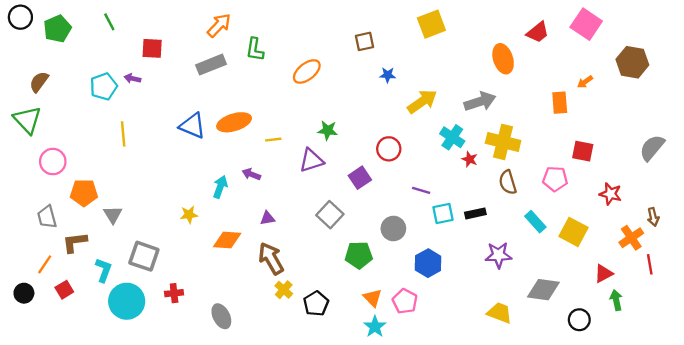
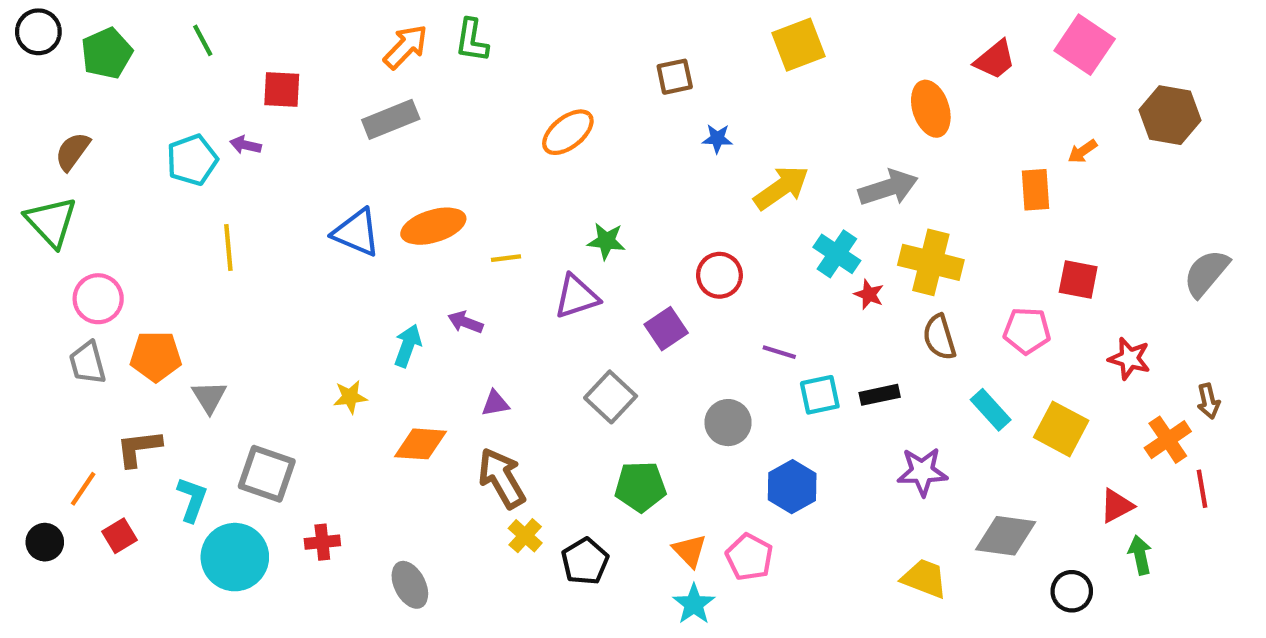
green L-shape: (255, 50) -> (472, 40), moved
gray trapezoid: (47, 217) -> (87, 363), moved
green pentagon: (359, 255) -> (640, 487), moved

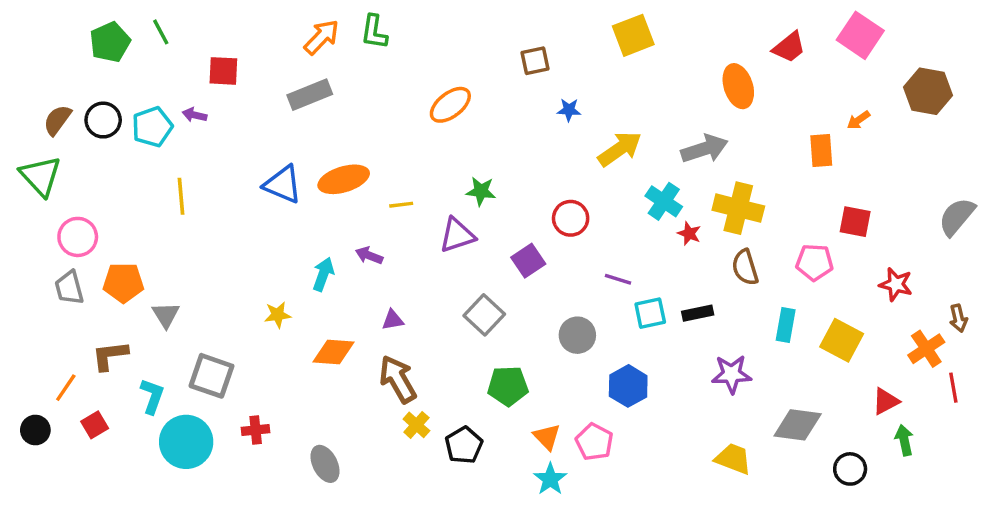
black circle: (38, 32) -> (103, 120), moved
green pentagon: (107, 53) -> (110, 42), moved
cyan rectangle: (991, 410) -> (786, 325), turned 52

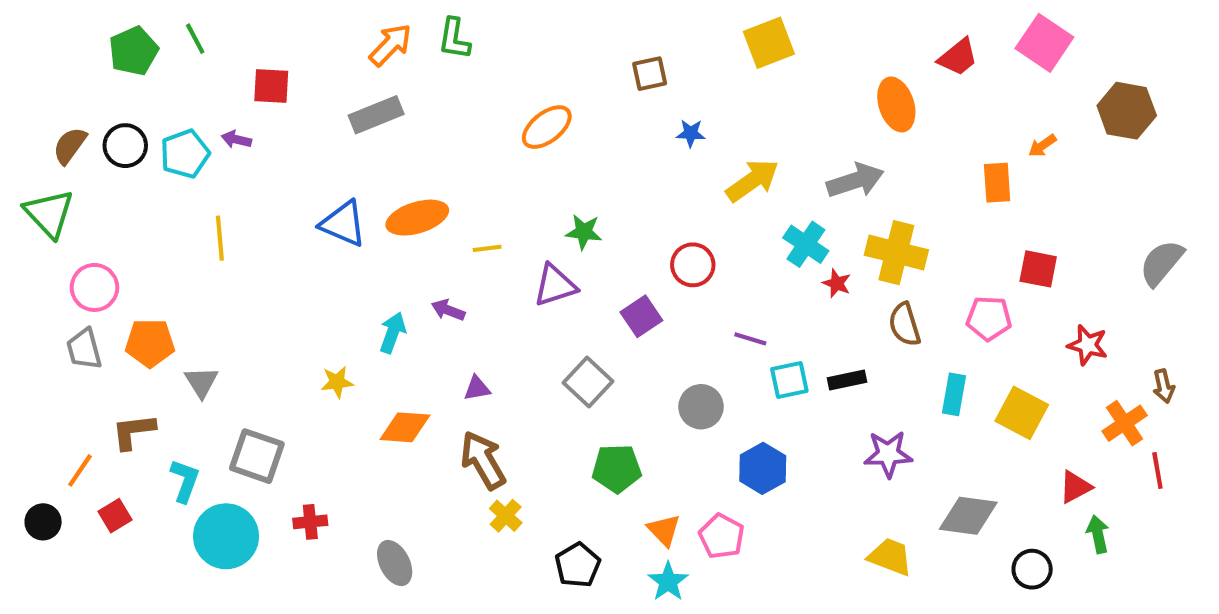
black pentagon: (464, 445) -> (578, 565), moved

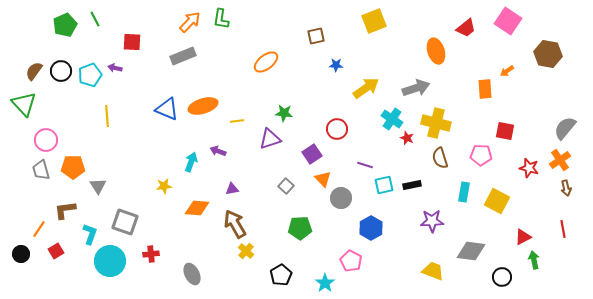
gray square: (588, 382) -> (286, 186), size x0.7
orange cross: (1125, 423) -> (560, 160), moved
orange triangle: (664, 530) -> (323, 179), moved

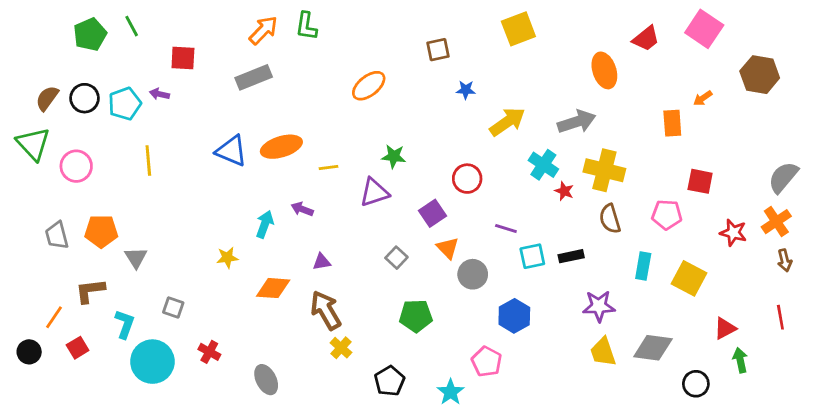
pink circle: (46, 140) -> (76, 166), moved
gray square: (125, 222) -> (173, 308), size x0.6
red cross: (151, 254) -> (209, 352), turned 35
yellow trapezoid: (433, 271) -> (603, 352), moved, turned -130

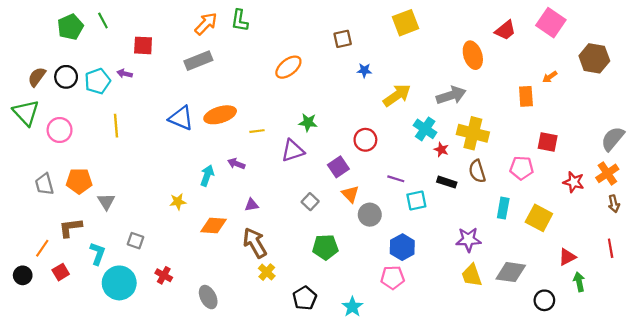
black rectangle: (571, 256) -> (447, 182), moved, turned 30
pink pentagon: (487, 362) -> (393, 278), moved, turned -30

